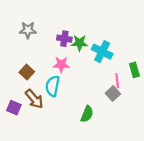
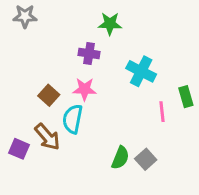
gray star: (28, 30) -> (25, 16), moved
green star: (80, 43) -> (110, 24), moved
brown square: (27, 72) -> (49, 95), moved
gray square: (113, 94) -> (146, 159), moved

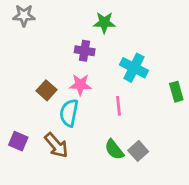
pink line: (162, 112) -> (118, 106), moved
brown arrow: (47, 137) -> (56, 145), moved
green semicircle: (120, 158) -> (114, 150), turned 120

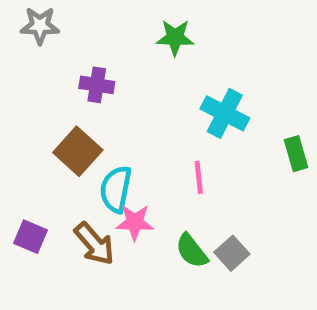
purple cross: (85, 51) -> (97, 85), moved
pink star: (80, 85) -> (135, 222), moved
brown square: (46, 90) -> (78, 151), size x1.4

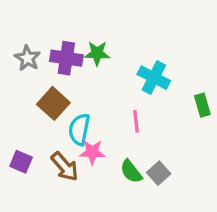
gray star: (40, 26) -> (28, 58), moved, turned 30
green star: (175, 37) -> (97, 53), moved
purple cross: (97, 85) -> (66, 58), size x1.4

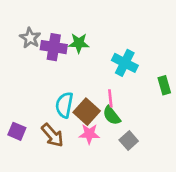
gray star: (28, 58) -> (30, 38), moved
brown square: (53, 103) -> (87, 112), moved
pink star: (92, 152) -> (89, 134), moved
green semicircle: (131, 171) -> (112, 116), moved

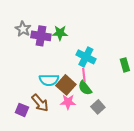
cyan cross: (125, 63) -> (86, 57), moved
cyan semicircle: (64, 105) -> (49, 80), turned -102
purple square: (17, 131) -> (22, 110), moved

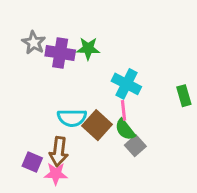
pink star: (68, 102) -> (56, 174), moved
brown arrow: (40, 103) -> (59, 152), turned 48
gray square: (98, 107) -> (135, 146), moved

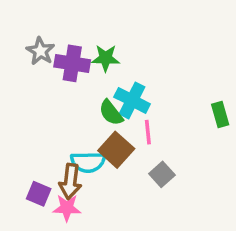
cyan cross: (126, 84) -> (132, 100), moved
cyan semicircle: (72, 118) -> (88, 162), moved
green semicircle: (125, 130) -> (111, 113), moved

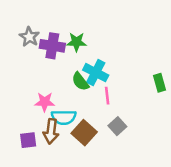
brown square: (116, 150) -> (84, 133), moved
purple square: (39, 194) -> (28, 140), turned -30
pink star: (67, 208) -> (45, 102), moved

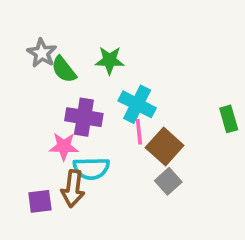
purple cross: (52, 46) -> (84, 117), moved
green semicircle: (80, 81) -> (64, 69), moved
pink line: (107, 96) -> (139, 132), moved
brown square: (84, 133) -> (165, 146), moved

